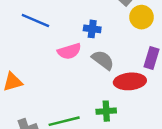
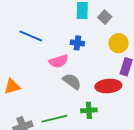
yellow circle: (142, 17) -> (119, 43), moved
gray semicircle: (103, 60) -> (72, 81), moved

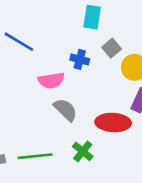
gray square: (105, 17) -> (112, 48), moved
green cross: (89, 110) -> (83, 151), turned 35

